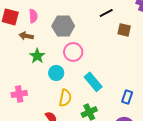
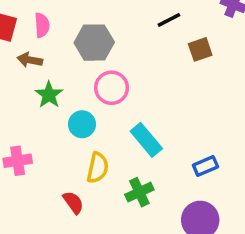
brown square: (124, 30) -> (200, 49), turned -32
blue rectangle: (127, 97) -> (205, 166), turned 48

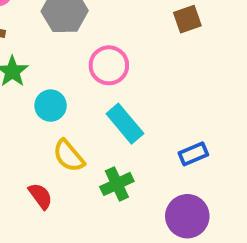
pink circle: (112, 88) -> (109, 65), moved
yellow semicircle: (98, 168) -> (69, 156), turned 128

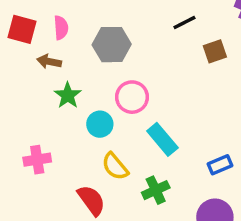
pink circle: (109, 65) -> (132, 97), moved
red semicircle: (40, 196) -> (91, 200), size x1.4

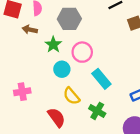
green star: (68, 95) -> (53, 45), moved
green cross: (156, 190) -> (97, 111), turned -35

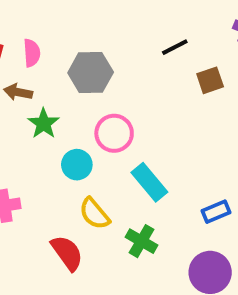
green star: (53, 45) -> (44, 123), moved

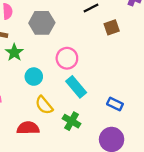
pink circle: (114, 133) -> (67, 58), moved
blue rectangle: (216, 212) -> (115, 104), turned 49
red semicircle: (67, 253) -> (28, 128), turned -55

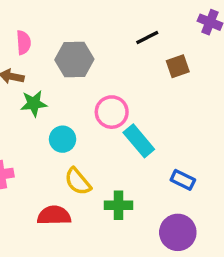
green star: (14, 53) -> (34, 104), turned 30
cyan rectangle: (76, 87) -> (139, 141), moved
green cross: (72, 121) -> (118, 205), turned -30

